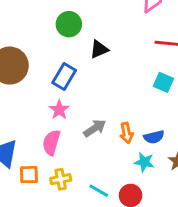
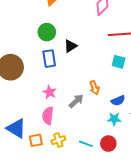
blue rectangle: (64, 77) -> (49, 59), moved, turned -30
orange arrow: (127, 133) -> (94, 88), moved

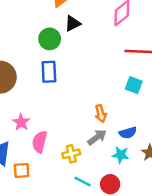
black triangle: (70, 46) -> (73, 23), moved
pink star: (50, 92) -> (21, 122), moved
gray arrow: (76, 101) -> (97, 137), moved
yellow cross: (58, 140) -> (71, 154), moved

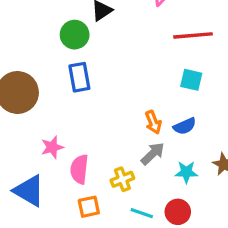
pink star: (21, 122) -> (52, 147), turned 30
blue semicircle: (128, 133) -> (185, 126), moved
orange square: (22, 170) -> (89, 207), moved

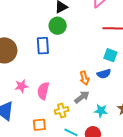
green circle: (75, 35) -> (58, 26), moved
blue semicircle: (185, 126) -> (104, 74), moved
pink semicircle: (79, 169) -> (43, 91), moved

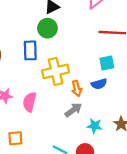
cyan square: (110, 55) -> (107, 63), turned -32
yellow cross: (62, 110) -> (56, 71), moved, size x1.6
orange square: (39, 125) -> (15, 138), moved

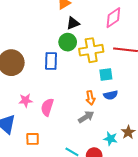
cyan square: (107, 63) -> (106, 75), moved
yellow cross: (56, 71) -> (91, 50), moved
cyan star: (95, 126) -> (110, 139), moved

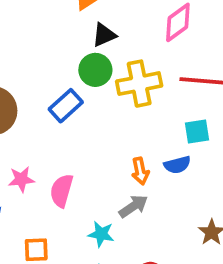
blue rectangle: (51, 61) -> (66, 106), turned 48
cyan square: (106, 75) -> (197, 131), moved
cyan star: (110, 139) -> (101, 234), moved

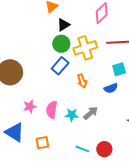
blue rectangle: (66, 106) -> (60, 66), moved
orange arrow: (140, 171) -> (82, 81), moved
cyan star: (101, 234) -> (72, 115), moved

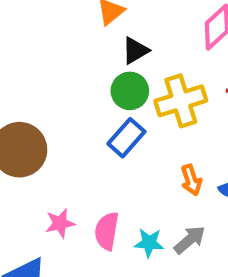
orange arrow: (82, 81) -> (191, 180), moved

